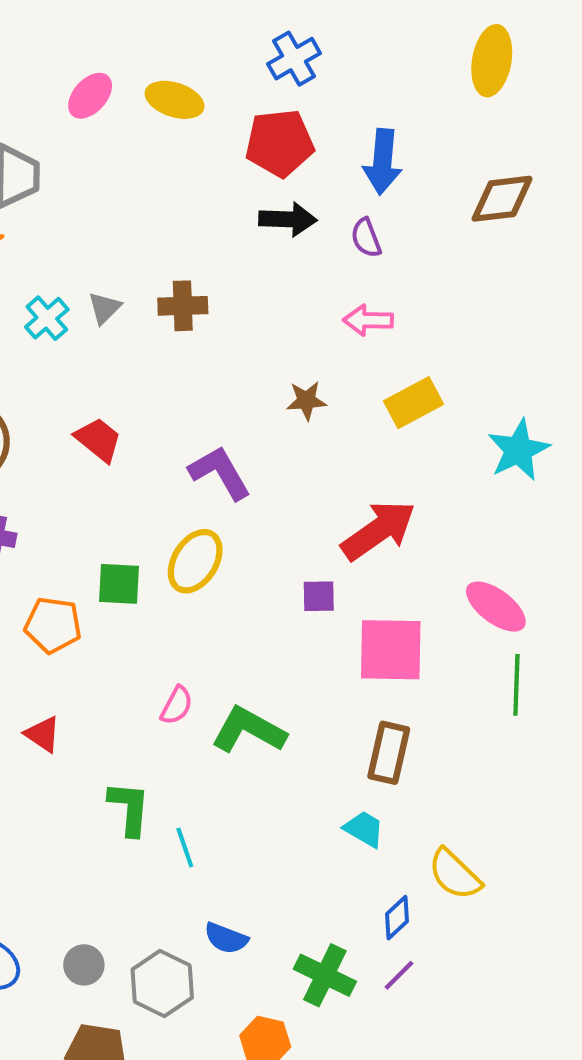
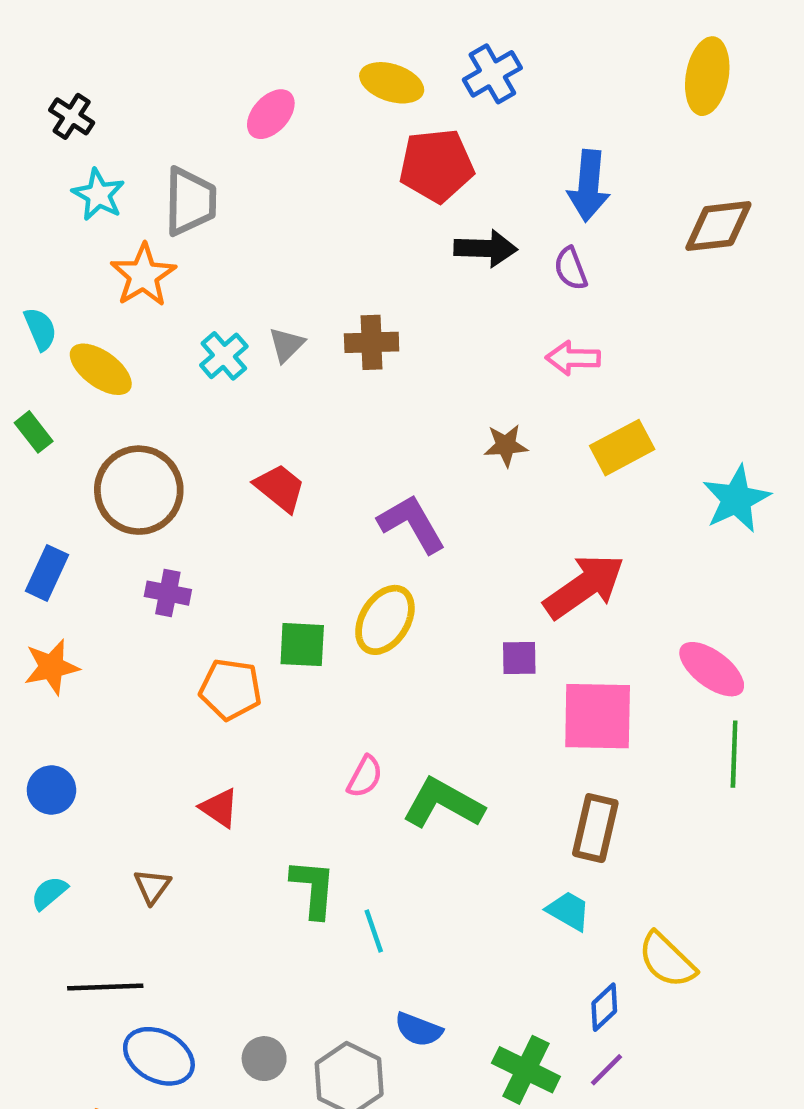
yellow ellipse: (175, 100) -> (392, 83), moved
red pentagon: (280, 143) -> (436, 166), moved

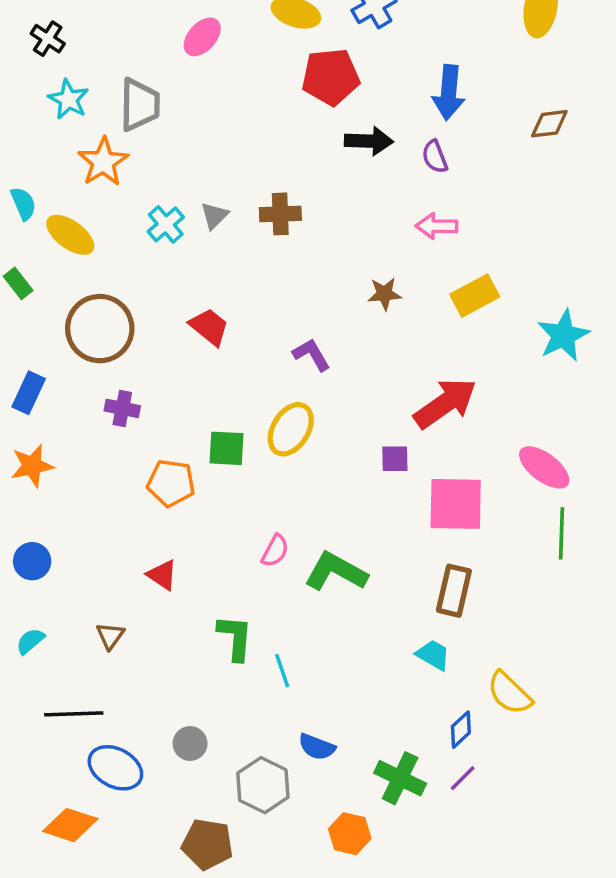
brown diamond: (718, 226) -> (549, 124), size x0.7
purple L-shape: (412, 524) -> (312, 355), size x0.7
gray circle: (264, 1059) -> (190, 743), moved

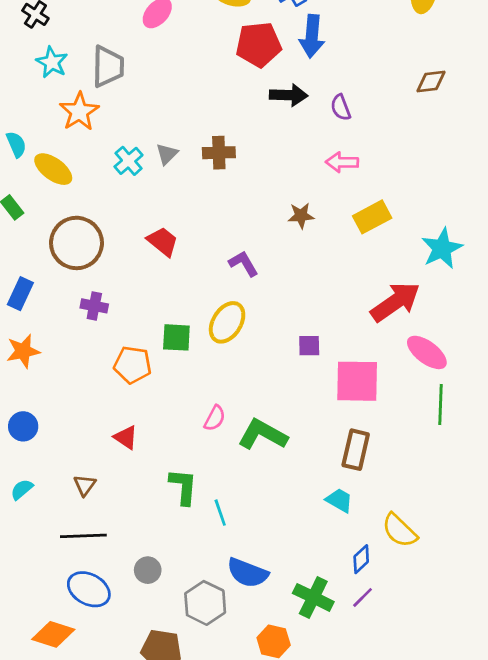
blue arrow: (449, 92) -> (312, 36), moved
red arrow: (445, 403) -> (395, 302), moved
black line: (74, 714) -> (83, 536), moved
blue semicircle: (317, 747) -> (248, 573), size x1.4

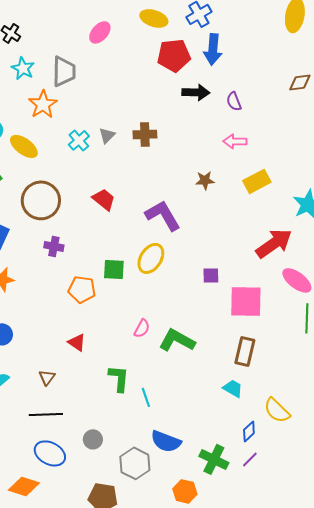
purple L-shape: (243, 264) -> (163, 215), size x1.6

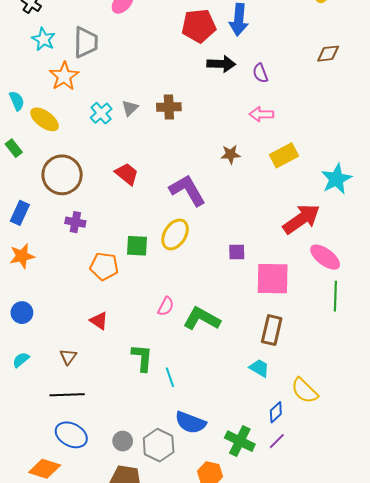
gray circle: (93, 439) -> (123, 441), moved

